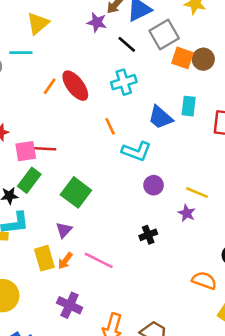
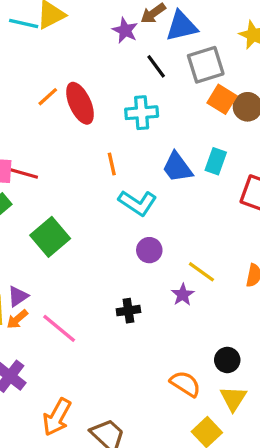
cyan line: (21, 53) -> (24, 24), moved
purple triangle: (64, 230) -> (18, 296), moved

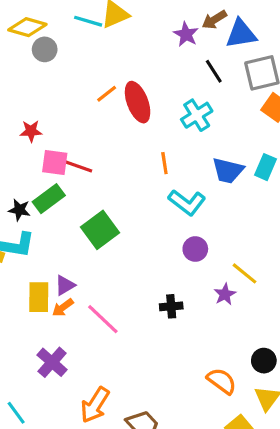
cyan cross: (142, 113) -> (197, 115), turned -32
blue trapezoid: (177, 167) -> (228, 170), turned -44

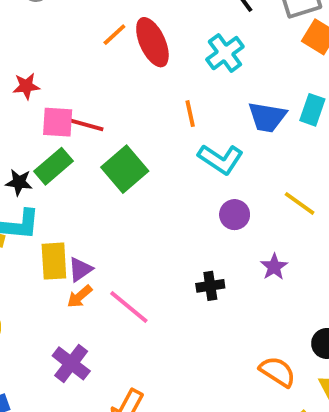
green square: (100, 230) -> (125, 169), moved
yellow line: (245, 273) -> (300, 203), moved
yellow rectangle: (39, 297) -> (54, 261), moved

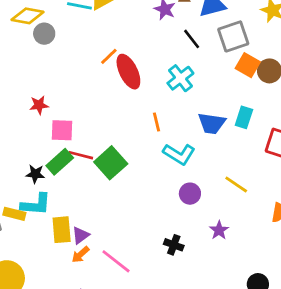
orange line: (114, 35) -> (109, 56), moved
red line: (86, 125) -> (81, 155), moved
black cross: (210, 286) -> (174, 245), turned 30

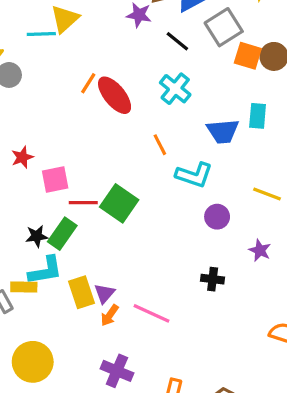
green rectangle: (60, 162) -> (62, 234), moved

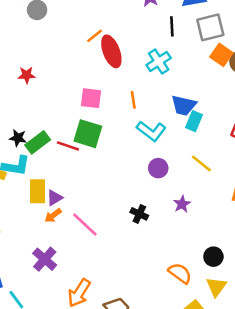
black line: (177, 41) -> (172, 26), turned 30
cyan rectangle: (258, 116) -> (194, 121), moved
pink square: (55, 180) -> (91, 98), moved
red line: (83, 203) -> (68, 146), moved
green square: (119, 203) -> (88, 134), turned -36

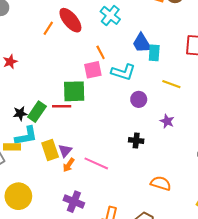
orange line: (95, 36) -> (48, 28), moved
pink square: (91, 98) -> (93, 70), moved
blue trapezoid: (184, 105) -> (142, 43), turned 65
orange semicircle: (180, 273) -> (161, 183), moved

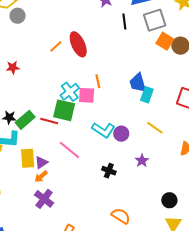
cyan cross: (110, 15) -> (70, 92), moved
cyan L-shape: (123, 72) -> (104, 130), moved
pink line: (96, 163) -> (70, 150), moved
purple cross: (74, 202) -> (44, 199), moved

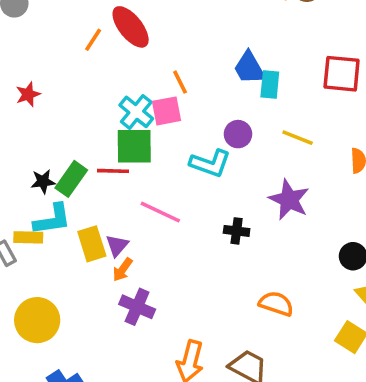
purple circle: (121, 134) -> (238, 134), moved
purple star: (142, 161) -> (289, 200), size x1.6

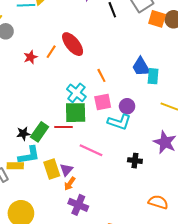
red star: (28, 94) -> (30, 57), moved
pink square: (167, 111) -> (103, 102), moved
purple circle: (238, 134) -> (127, 106), moved

